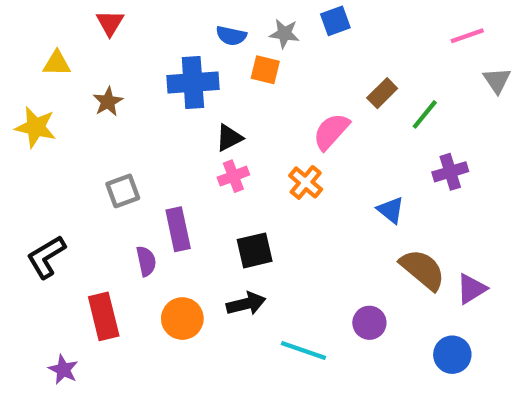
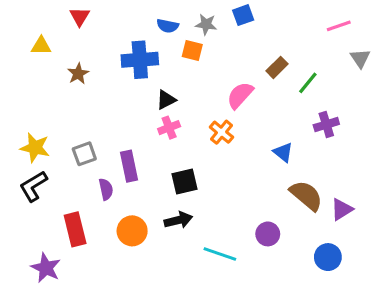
yellow star: (36, 127) -> (35, 148), moved
gray square: (123, 191) -> (84, 154), moved
purple star: (63, 370) -> (46, 268), size x1.4

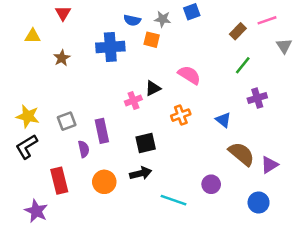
brown rectangle: (277, 67) -> (238, 31), moved
pink semicircle: (240, 95) -> (189, 75), turned 80
black triangle: (166, 100) -> (153, 88), moved
orange cross: (222, 132) -> (181, 115), moved, turned 30

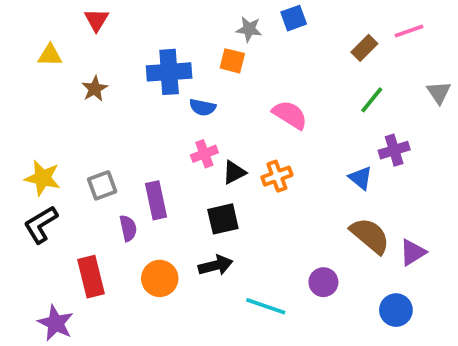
blue semicircle: (132, 20) -> (203, 107), moved
gray triangle: (284, 46) -> (439, 92), moved
black triangle: (153, 88) -> (234, 172), moved
blue triangle: (223, 120) -> (361, 178), moved

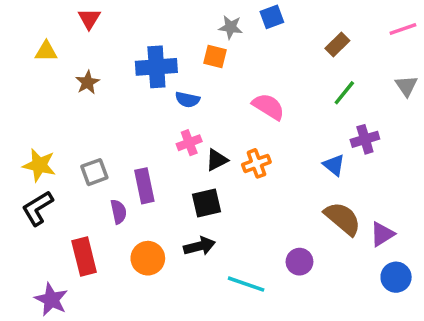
pink line: (409, 31) -> (403, 29), moved
blue circle: (396, 310) -> (396, 277), moved

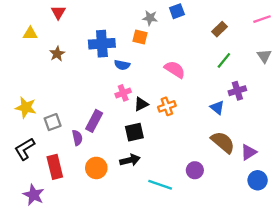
gray square: (94, 172) -> (53, 122), moved
purple rectangle: (144, 186) -> (94, 121), turned 40
black L-shape: (38, 208) -> (25, 149), moved

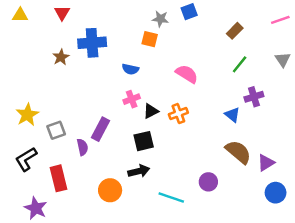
yellow triangle: (30, 34) -> (20, 15), moved
blue cross: (102, 44) -> (92, 43), moved
yellow star: (26, 108) -> (27, 115), turned 30
orange circle: (96, 168) -> (110, 190), moved

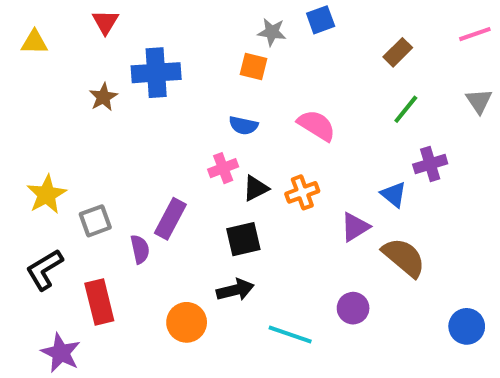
yellow triangle: (20, 15) -> (34, 42), moved
blue semicircle: (130, 69) -> (243, 125), moved
purple triangle: (266, 163) -> (355, 227), moved

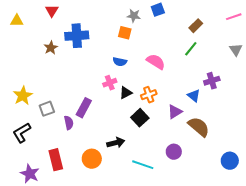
green line: (406, 109) -> (191, 49), moved
black square: (243, 239) -> (140, 118), moved, turned -30
red rectangle: (99, 302) -> (56, 160), moved

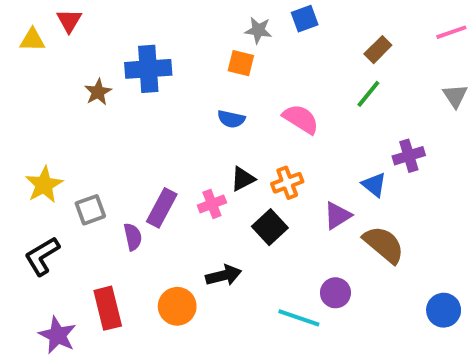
red triangle: (52, 11) -> (69, 21), moved
pink cross: (110, 83) -> (212, 204), moved
cyan line: (143, 165) -> (299, 318), moved

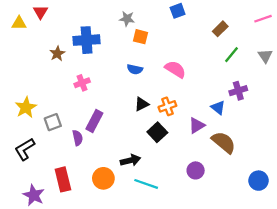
gray star: (258, 30) -> (127, 19), moved
green line: (368, 94) -> (232, 55), moved
pink cross: (212, 204) -> (82, 83), moved
cyan line: (299, 318) -> (146, 184), moved

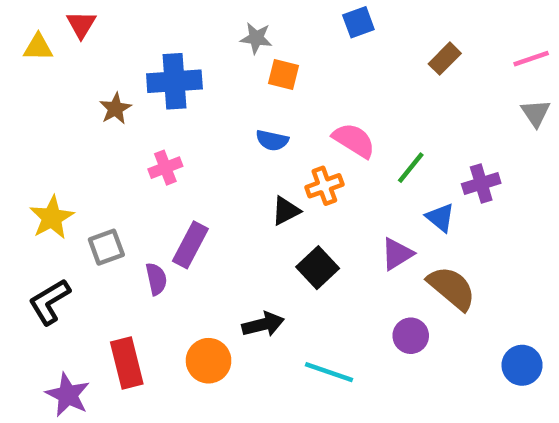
pink line: (263, 19) -> (531, 59), moved
green line: (232, 55) -> (411, 168), moved
orange cross: (167, 106) -> (324, 186), moved
purple circle: (196, 170) -> (411, 336), moved
cyan line: (146, 184) -> (329, 372), moved

